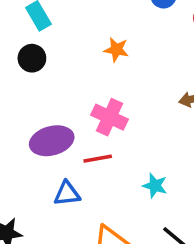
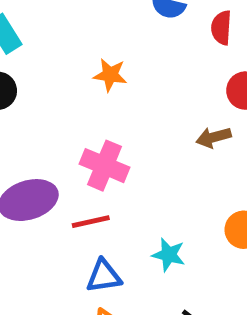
blue triangle: (67, 194) -> (104, 276), moved

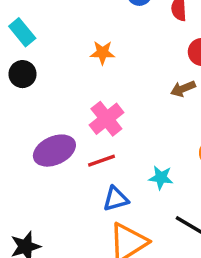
pink cross: (104, 166) -> (106, 119), turned 36

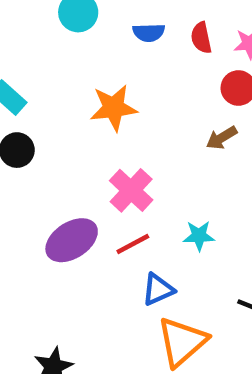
orange star: (103, 53) -> (114, 108), size x1.5
cyan star: (161, 178) -> (199, 236), moved

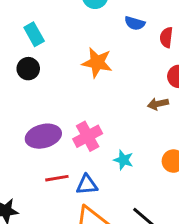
pink cross: (131, 190) -> (88, 136), moved
red line: (133, 244) -> (57, 178), moved

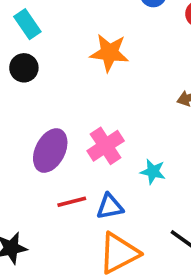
purple ellipse: (43, 136) -> (50, 151), turned -44

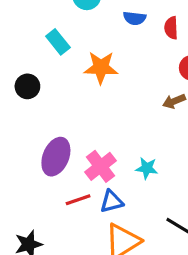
cyan rectangle: (27, 24) -> (58, 42), moved
pink cross: (106, 146) -> (101, 166), moved

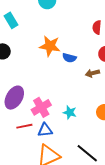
blue semicircle: (135, 18) -> (69, 58), moved
cyan rectangle: (58, 42) -> (11, 20), moved

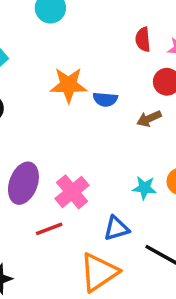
cyan star: (70, 112) -> (144, 188), moved
blue triangle: (45, 130) -> (116, 228), moved

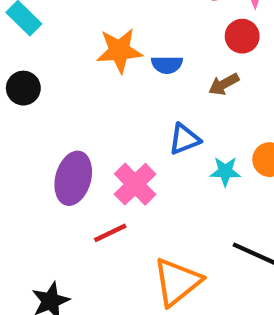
blue triangle: (116, 228) -> (184, 139), moved

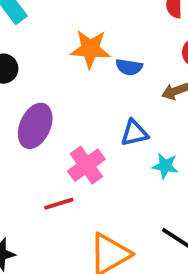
purple ellipse: (73, 178) -> (35, 126), moved

